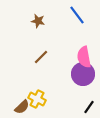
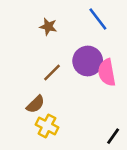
purple circle: (83, 74) -> (88, 61), moved
brown semicircle: (22, 107) -> (35, 104), moved

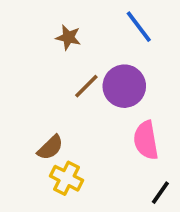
brown line: (52, 72) -> (86, 86), moved
pink semicircle: (107, 72) -> (146, 140), moved

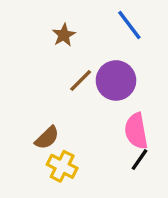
brown star: (68, 37) -> (64, 35), turned 30
black line: (160, 193) -> (140, 160), moved

